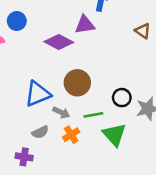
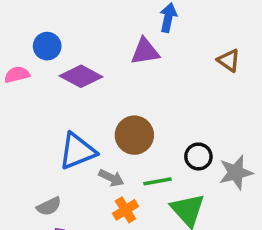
purple diamond: (59, 42) -> (81, 76), moved
gray semicircle: (40, 132) -> (49, 206), moved

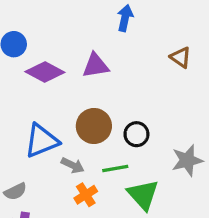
purple triangle: (145, 51) -> (96, 65), moved
black circle: (198, 156) -> (136, 134), moved

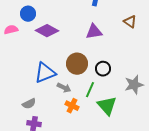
purple triangle: (96, 65) -> (94, 32), moved
green line: (115, 169) -> (90, 90), turned -56
orange cross: (86, 195) -> (72, 106), turned -32

